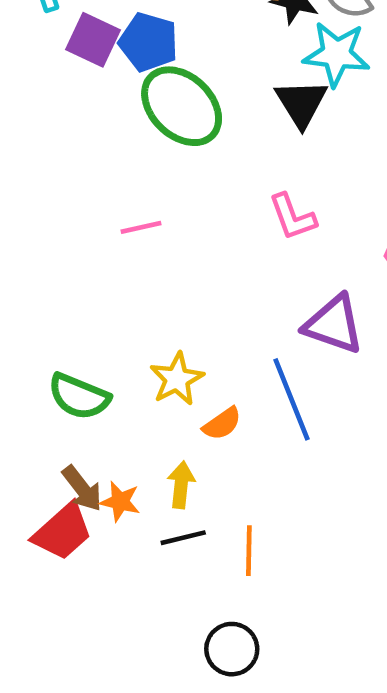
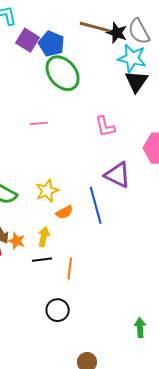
black triangle: (301, 103) -> (136, 81), moved

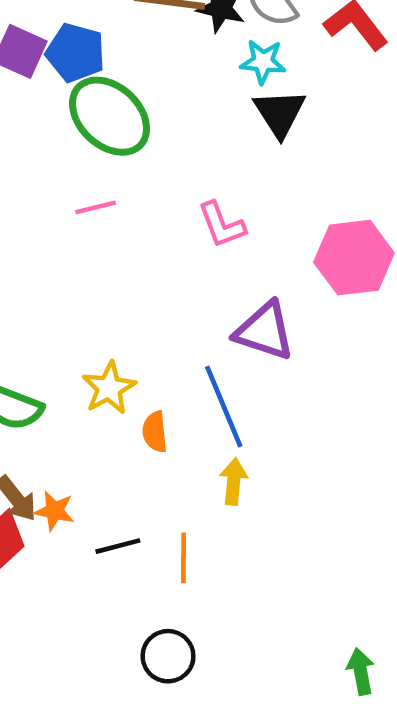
cyan star: (132, 58) -> (263, 62), size x0.7
pink line: (39, 123) -> (96, 207), moved
orange semicircle: (64, 212) -> (155, 432), turned 120
yellow arrow: (44, 237) -> (233, 482), moved

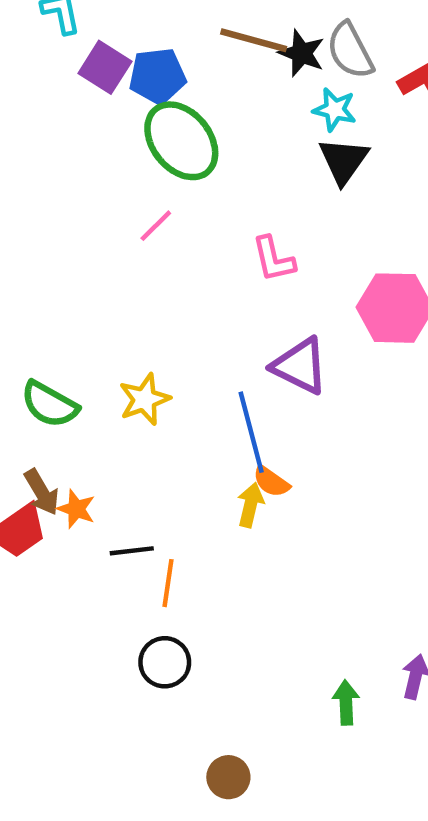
blue pentagon: (76, 53) -> (157, 76), turned -30
pink line: (96, 207) -> (156, 226), turned -39
orange semicircle: (155, 432) -> (271, 482), moved, turned -57
orange line: (184, 558) -> (168, 583), moved

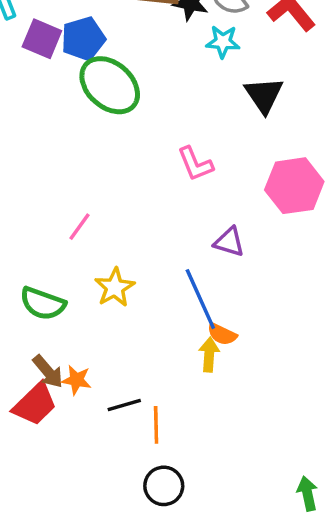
black triangle: (344, 161) -> (264, 95), moved
pink line: (156, 226) -> (79, 227), moved
purple triangle: (300, 366) -> (229, 242), size x0.7

